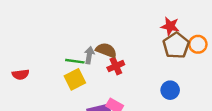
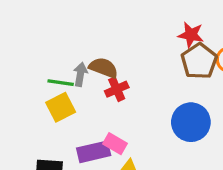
blue circle: (170, 90) -> (191, 122), size x1.5

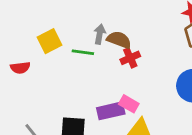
gray arrow: (80, 74) -> (100, 34), moved
yellow square: (61, 107) -> (50, 41), moved

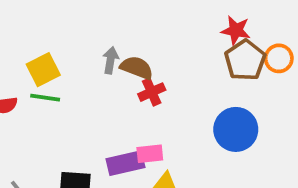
green line: (83, 52) -> (45, 98), moved
pink rectangle: (129, 104) -> (150, 154), turned -36

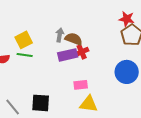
purple rectangle: (125, 163) -> (68, 55), moved

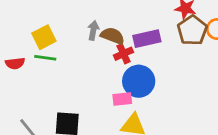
purple rectangle: (68, 55) -> (147, 39), moved
blue circle: (127, 72) -> (139, 81), moved

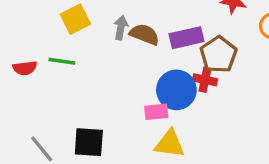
brown pentagon: (192, 30) -> (219, 55), moved
yellow square: (44, 37) -> (75, 19), moved
red cross: (124, 54) -> (205, 80), moved, turned 36

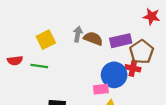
yellow square: (75, 19) -> (46, 40), moved
green line: (62, 61) -> (39, 66), moved

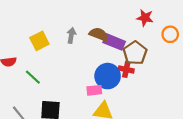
brown semicircle: (93, 39) -> (99, 34), moved
purple rectangle: (121, 41) -> (114, 42), turned 35
green line: (39, 66) -> (33, 77), moved, turned 35

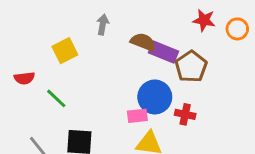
orange circle: (170, 34) -> (237, 29), moved
gray arrow: (71, 35) -> (103, 25), moved
red cross: (126, 69) -> (185, 114), moved

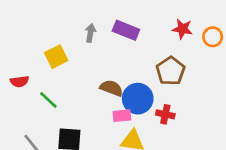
brown semicircle: (143, 42) -> (111, 88), moved
purple rectangle: (163, 52) -> (126, 30), moved

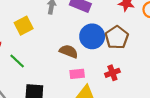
blue circle: (138, 99) -> (92, 36), moved
red cross: (165, 114) -> (112, 73), turned -32

